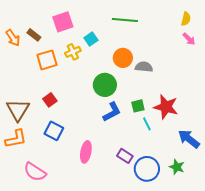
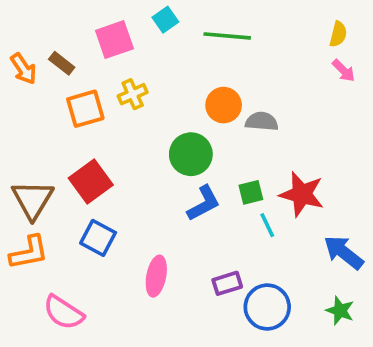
cyan square: (91, 39) -> (165, 20), moved
red square: (50, 100) -> (91, 181), size x1.6
purple rectangle: (125, 156) -> (227, 283), turned -49
green star: (177, 167) -> (340, 311), moved

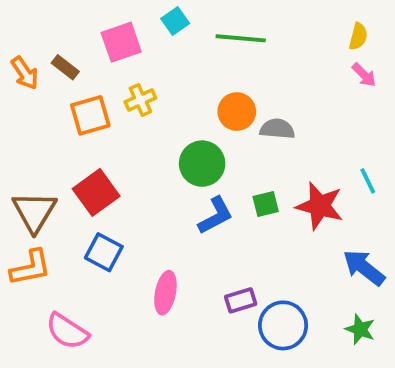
cyan line: (267, 225) -> (368, 181), moved

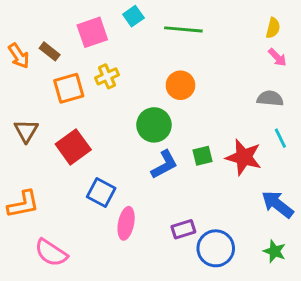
gray semicircle: (277, 129) -> (270, 98), moved
brown triangle: (34, 212) -> (26, 131), moved, size x0.7
blue square: (104, 252) -> (101, 193), moved

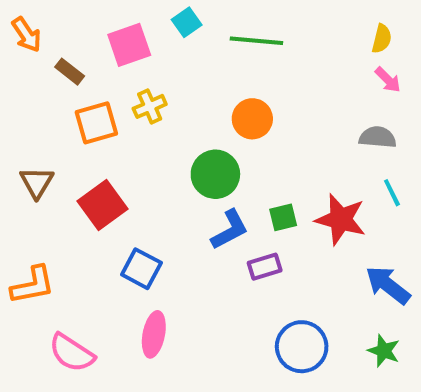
orange arrow: (19, 56) -> (27, 35), moved
pink ellipse: (126, 223) -> (154, 334), moved
purple rectangle: (183, 229) -> (265, 267), moved

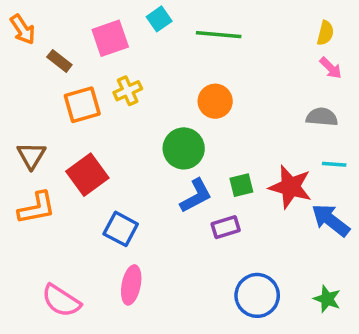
cyan line: (392, 193) -> (334, 164), turned -60
orange L-shape: (33, 285) -> (37, 208), moved
blue arrow: (388, 285) -> (331, 220), moved

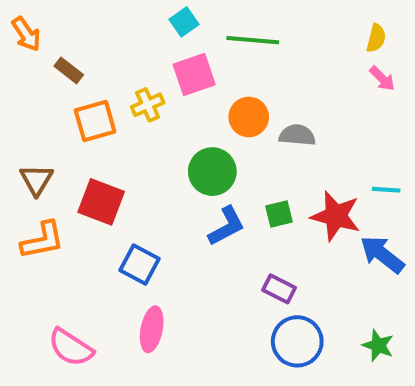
pink square: (110, 38) -> (194, 74), moved
gray semicircle: (322, 117) -> (297, 135), moved
red square: (87, 175) -> (101, 202), turned -33
purple rectangle: (226, 227) -> (279, 289), moved, turned 44

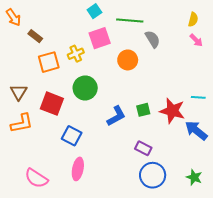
gray semicircle: (297, 135) -> (153, 39), moved, turned 54
green circle: (212, 172) -> (85, 88), moved

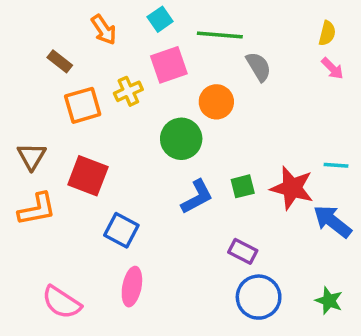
orange arrow: (13, 17) -> (104, 30), moved
green circle: (85, 88) -> (181, 139), moved

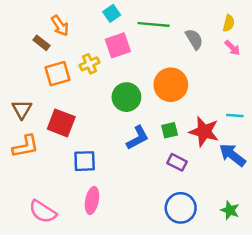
orange arrow: (104, 30) -> (60, 26), moved
gray semicircle: (259, 67) -> (194, 39), moved
orange circle: (216, 102) -> (171, 85), moved, size x1.4
blue square: (121, 230) -> (85, 161), turned -30
purple rectangle: (243, 251) -> (177, 162), moved

